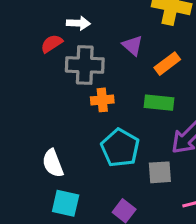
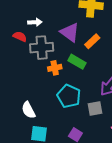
red semicircle: (52, 44) -> (20, 37), turned 64
purple triangle: (133, 45) -> (70, 32), size x1.5
green rectangle: (159, 103) -> (77, 62), moved, turned 30

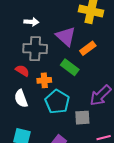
red semicircle: (20, 37) -> (22, 71), moved
orange cross: (55, 68) -> (44, 80), moved
white semicircle: (28, 110) -> (21, 99), moved

